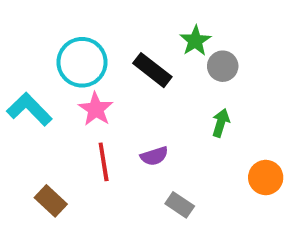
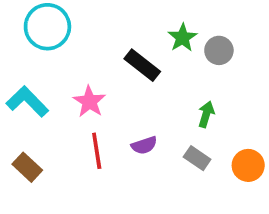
cyan circle: (82, 62) -> (47, 27), moved
gray circle: (223, 66) -> (219, 50), moved
brown rectangle: (51, 201) -> (27, 167), moved
gray rectangle: (180, 205) -> (197, 158), moved

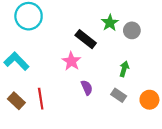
pink star: (89, 102) -> (71, 61), moved
purple semicircle: (144, 145) -> (87, 88), turned -96
red line: (97, 151) -> (41, 99), moved

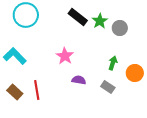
black rectangle: (86, 39) -> (78, 17), moved
purple semicircle: (87, 88) -> (79, 80), turned -56
orange circle: (149, 100) -> (135, 73), moved

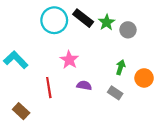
cyan circle: (26, 15) -> (54, 20), moved
red line: (37, 90) -> (49, 88), moved
brown rectangle: (15, 92) -> (21, 111), moved

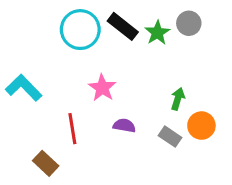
gray circle: (128, 30) -> (189, 23), moved
orange circle: (144, 78) -> (201, 126), moved
brown rectangle: (21, 111) -> (46, 163), moved

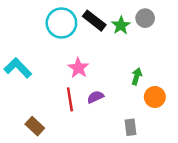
purple semicircle: (124, 126) -> (95, 97), turned -35
red line: (72, 129) -> (70, 99), moved
gray rectangle: (170, 137) -> (131, 127), moved, turned 49

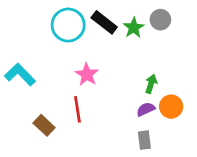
purple semicircle: (95, 97) -> (146, 109), moved
brown rectangle: (35, 126) -> (44, 125), moved

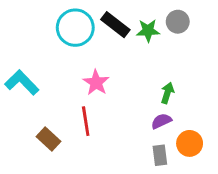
green star: (134, 28) -> (148, 31), turned 30
orange circle: (171, 107) -> (190, 143), moved

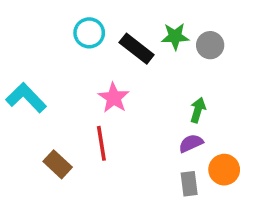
gray circle: (178, 22) -> (210, 45), moved
black rectangle: (115, 25) -> (137, 49), moved
cyan circle: (75, 28) -> (89, 33), size x0.7

